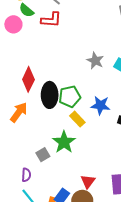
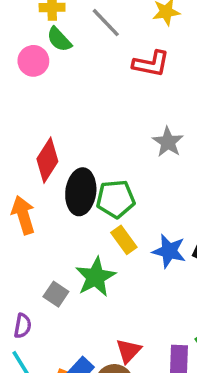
red L-shape: (51, 20) -> (151, 64), moved
blue star: (100, 105) -> (169, 251), moved
orange arrow: (19, 112) -> (23, 215), turned -60
gray square: (43, 155) -> (56, 294), turned -32

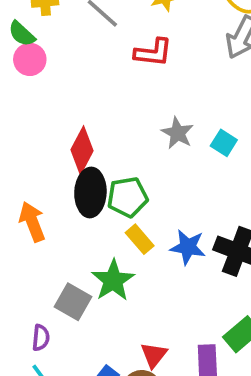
green semicircle: (59, 39) -> (22, 34), moved
red diamond: (47, 160) -> (82, 150), moved
gray square: (56, 294) -> (73, 302), size x1.4

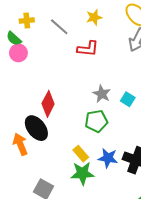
black ellipse: (90, 192) -> (36, 128), moved, turned -40
green pentagon: (127, 197) -> (96, 121), moved
green star: (113, 280) -> (82, 173), moved, turned 30

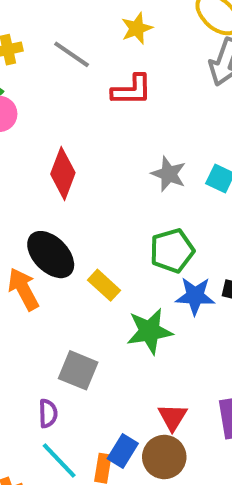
red diamond: (48, 104) -> (63, 173), moved
green pentagon: (96, 121) -> (172, 251), moved
yellow rectangle: (81, 154) -> (104, 285), moved

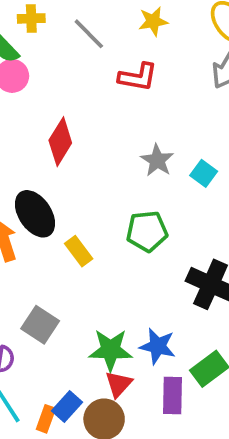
blue star: (195, 296) -> (158, 346), moved
green star: (150, 331) -> (110, 350), moved

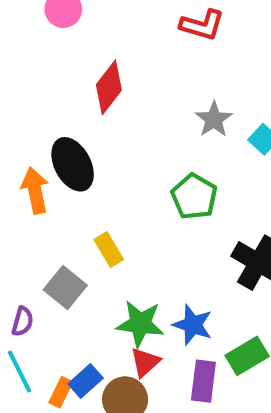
green pentagon: (147, 231) -> (194, 197), turned 30
yellow rectangle: (79, 251) -> (109, 250), moved

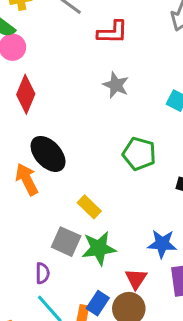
red diamond: (109, 87) -> (26, 94), moved
gray star: (214, 119) -> (116, 85), moved
green star: (140, 324) -> (99, 248), moved

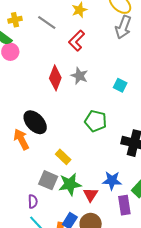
red L-shape: (113, 32) -> (77, 41), turned 135
red diamond: (26, 94) -> (55, 78), moved
red triangle: (136, 279) -> (91, 195), moved

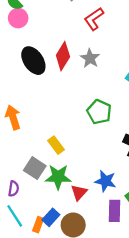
black ellipse: (35, 122) -> (33, 61), moved

